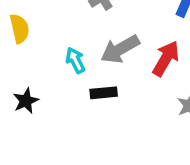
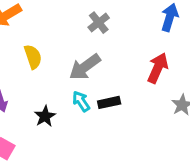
gray arrow: (120, 49) -> (85, 67), moved
cyan arrow: (75, 60) -> (81, 101), moved

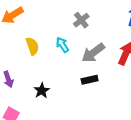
gray arrow: (85, 67) -> (93, 53), moved
cyan arrow: (81, 101) -> (62, 45), moved

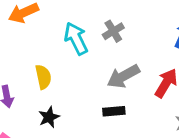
cyan arrow: (62, 45) -> (76, 39), moved, size x1.5
yellow semicircle: (32, 46) -> (43, 77), moved

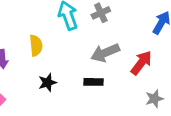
black star: (49, 117) -> (47, 83), moved

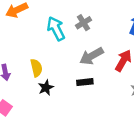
yellow semicircle: (36, 45) -> (36, 68), moved

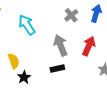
gray cross: (84, 23) -> (71, 15), moved
gray arrow: (91, 56) -> (61, 45), turned 105

